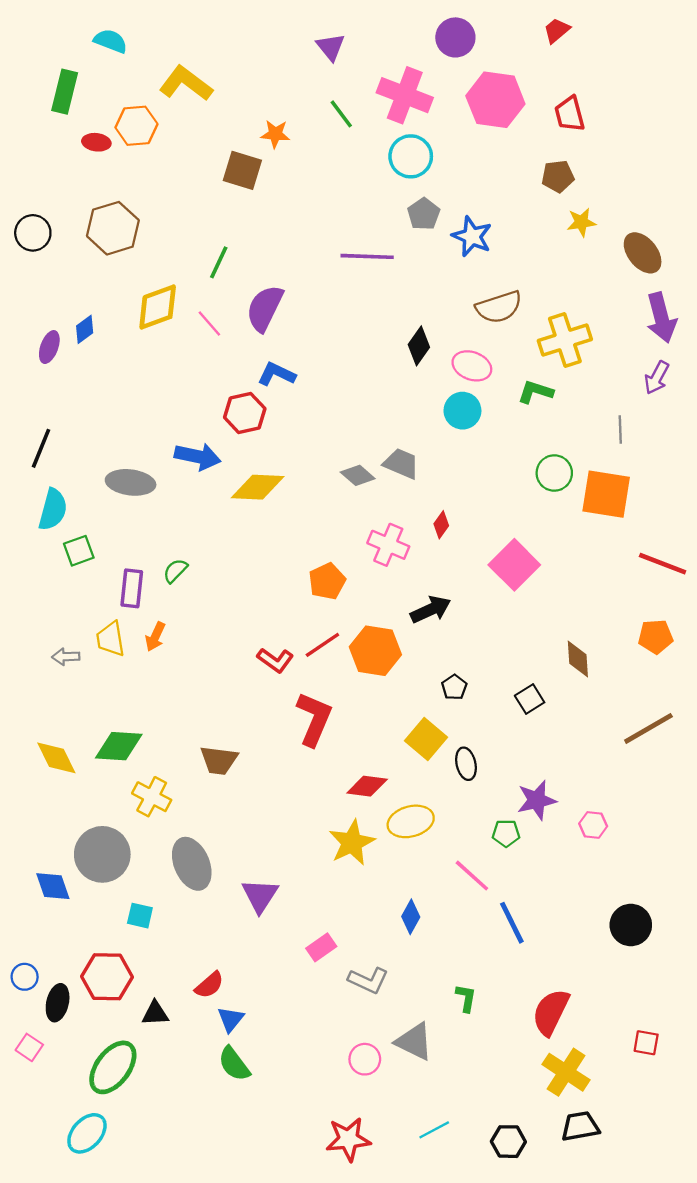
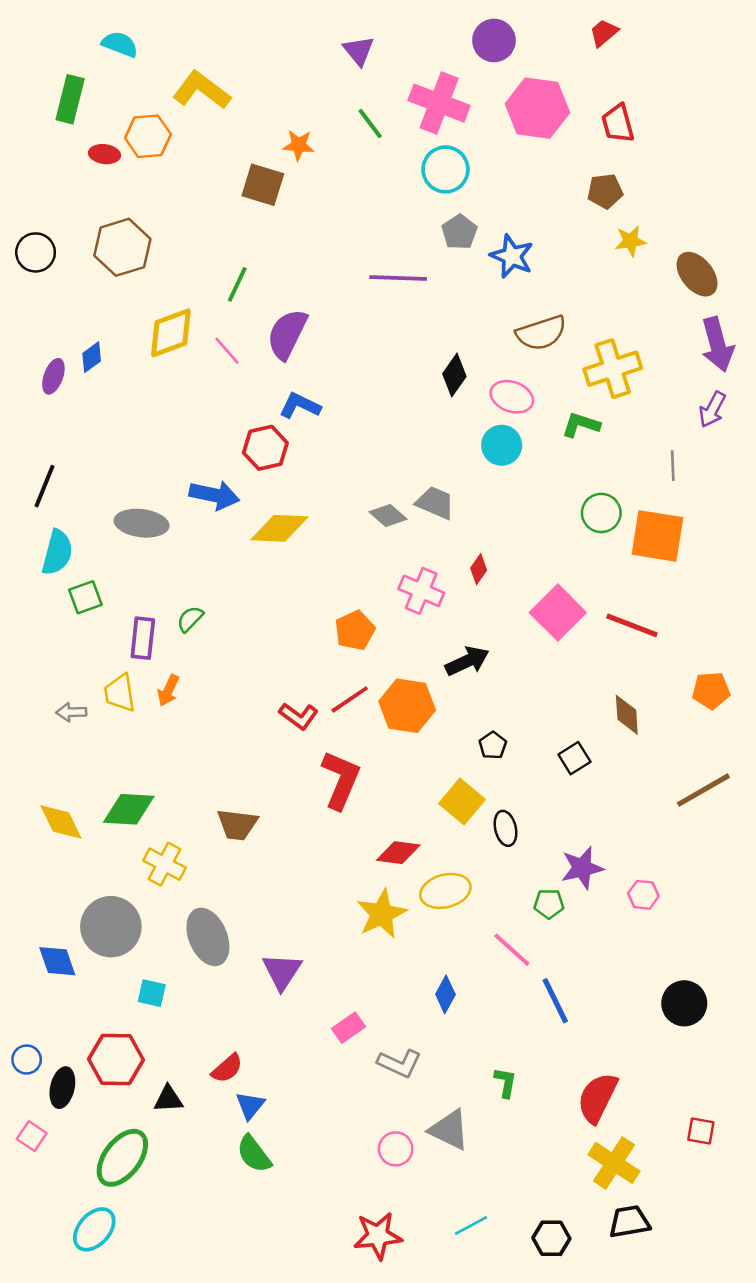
red line: (663, 564) -> (632, 625), moved

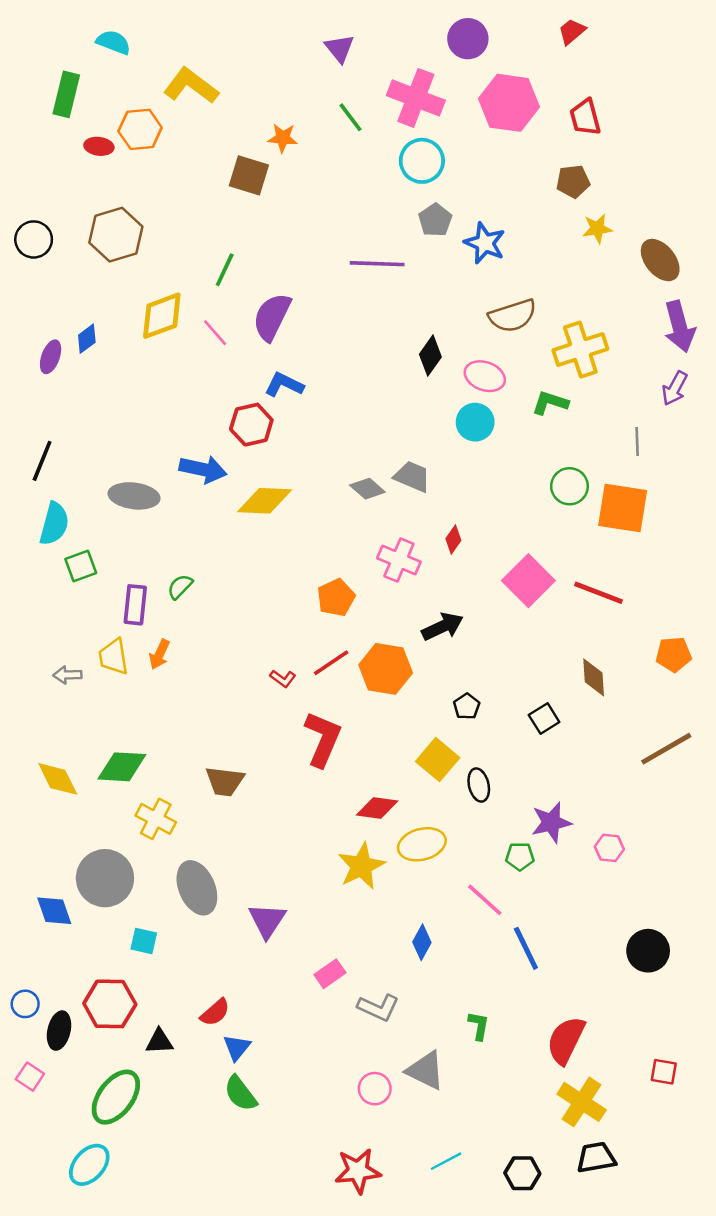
red L-shape: (299, 716) -> (283, 679), size x0.7

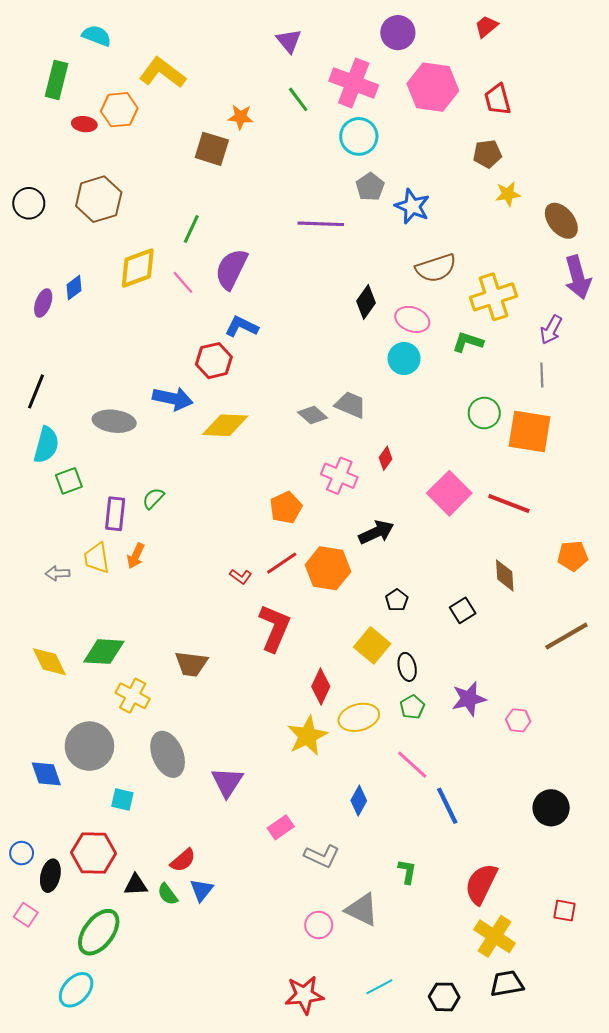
purple arrow: (675, 388) -> (551, 330), moved
red diamond: (377, 808) -> (321, 686), turned -72
green pentagon: (520, 856) -> (412, 707), moved, turned -30
green semicircle: (240, 1093) -> (168, 894), moved, size x0.7

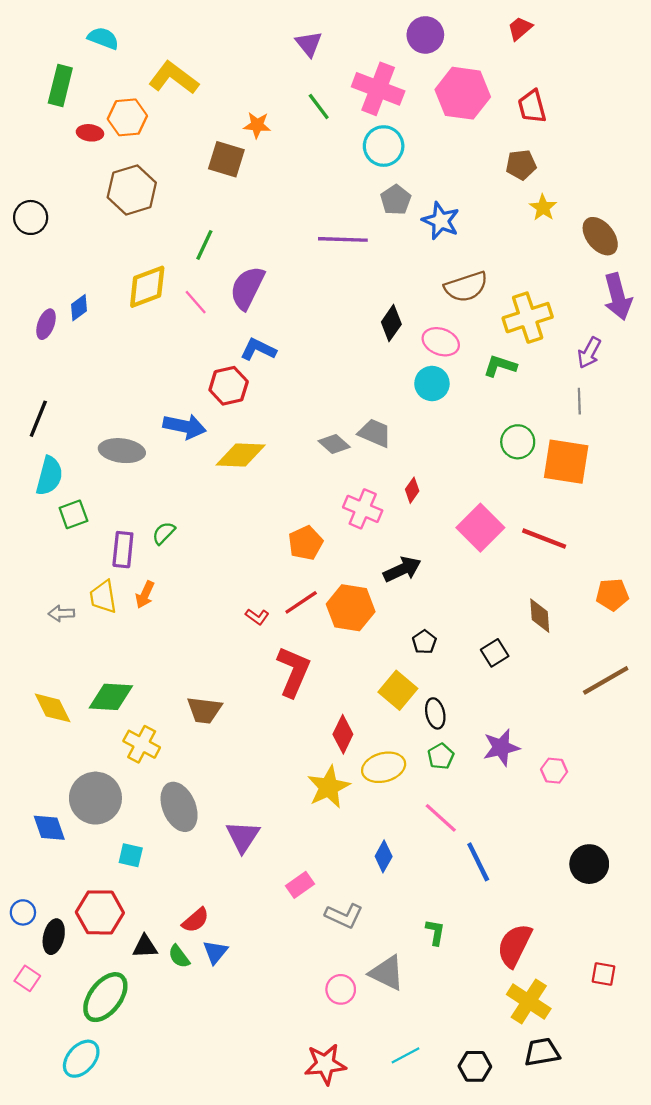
yellow star: (508, 194) -> (543, 208), turned -30
brown hexagon: (99, 199) -> (132, 190), moved

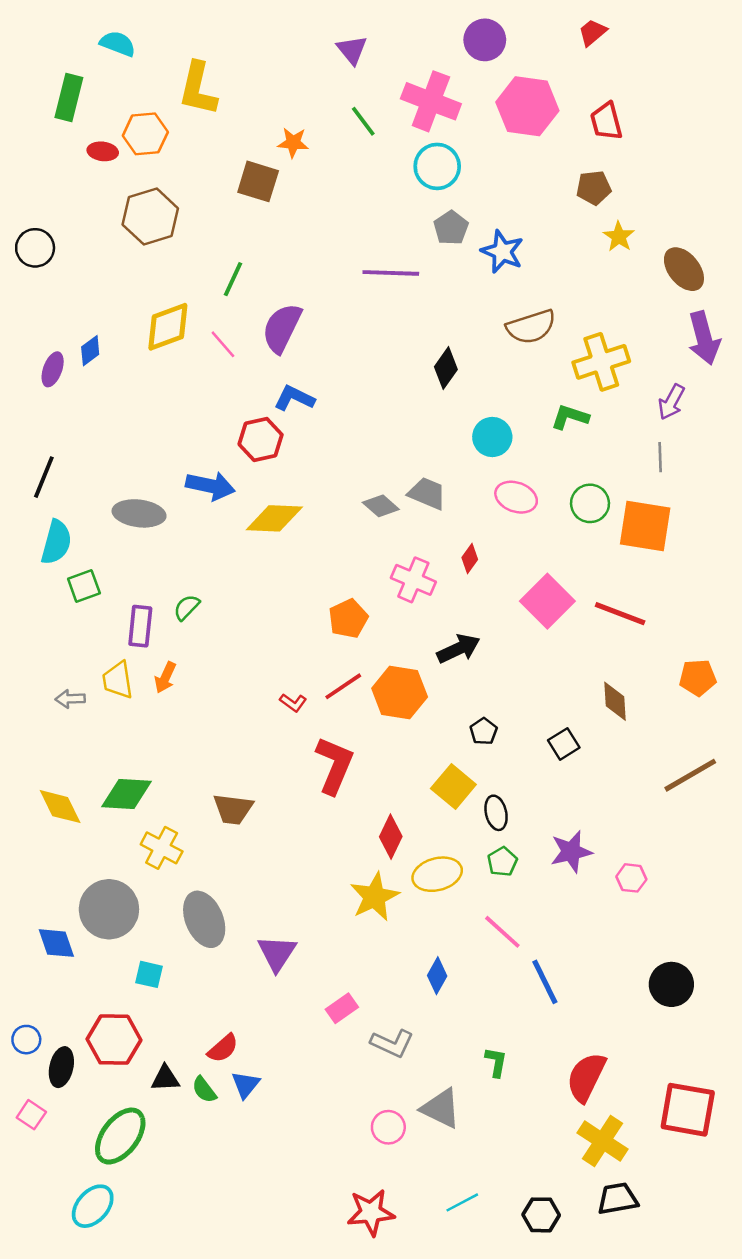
yellow L-shape: (174, 78) -> (198, 89), turned -114
pink ellipse: (441, 342) -> (516, 497), moved
red square: (604, 974) -> (688, 1110), size x2.0

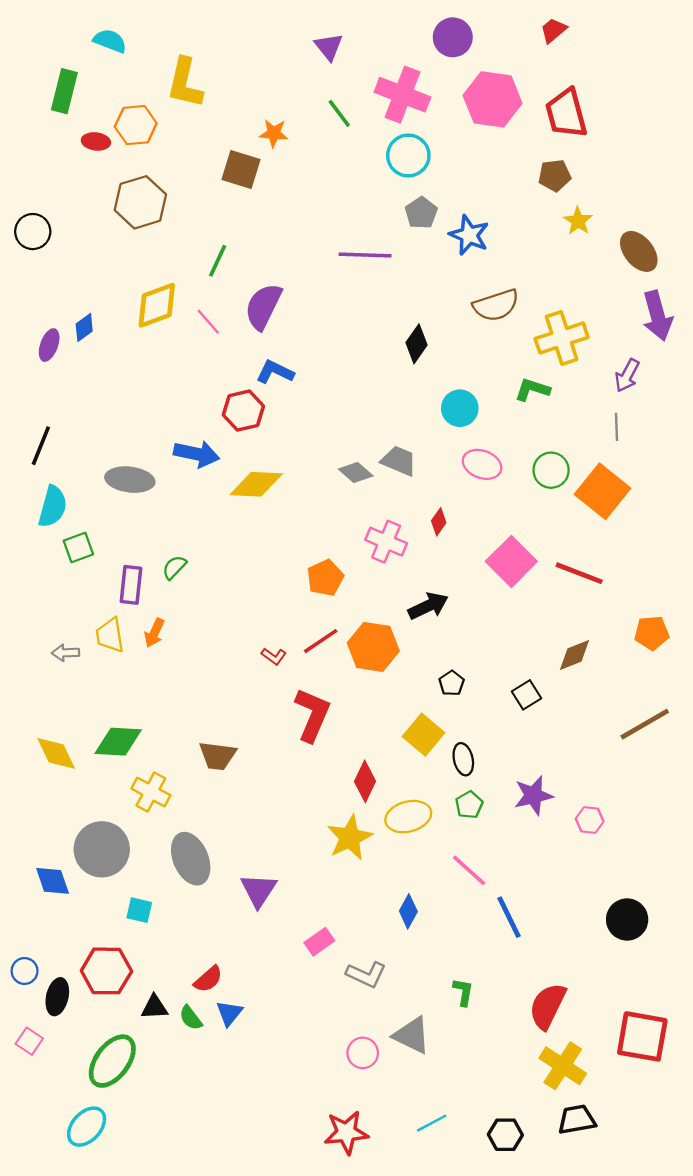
red trapezoid: (606, 121) -> (566, 113), size x1.4
orange square: (645, 526) -> (603, 491), turned 30
brown diamond: (615, 701) -> (574, 655), turned 72

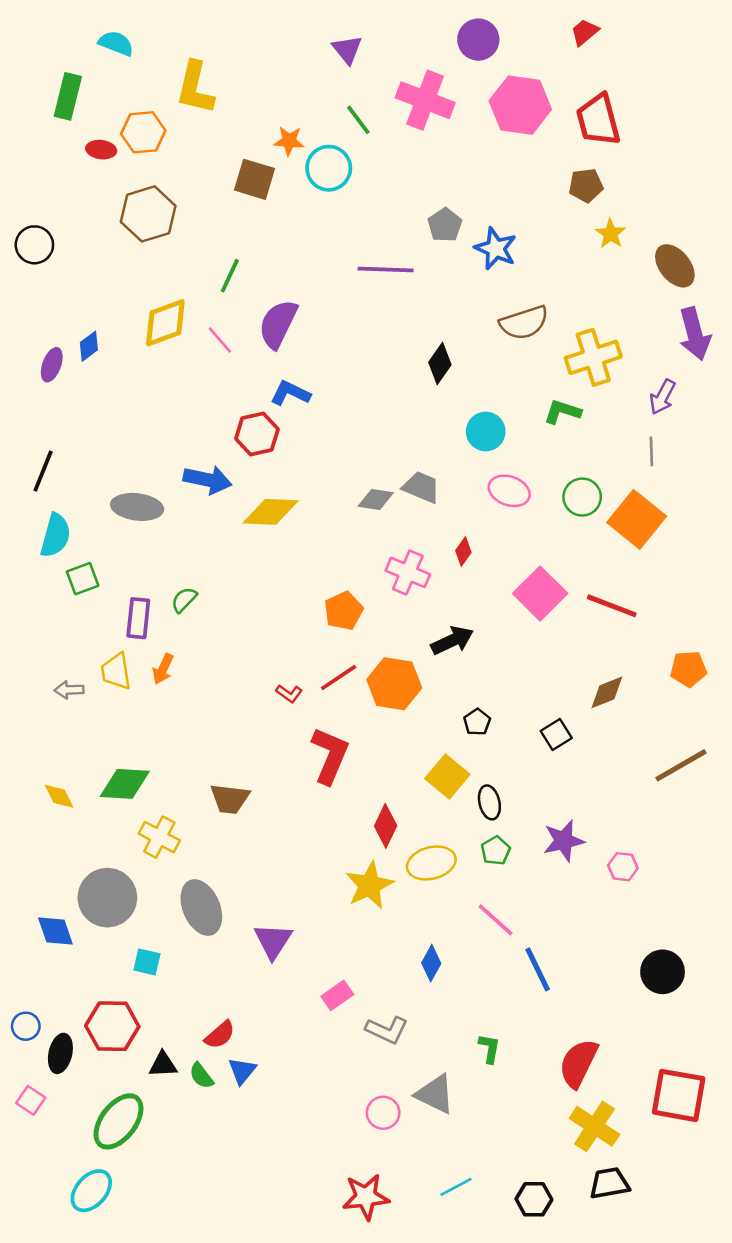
cyan circle: (408, 155) -> (329, 168), moved
gray diamond: (356, 473) -> (376, 500), turned -32
yellow diamond: (56, 753) -> (59, 796), size x0.7

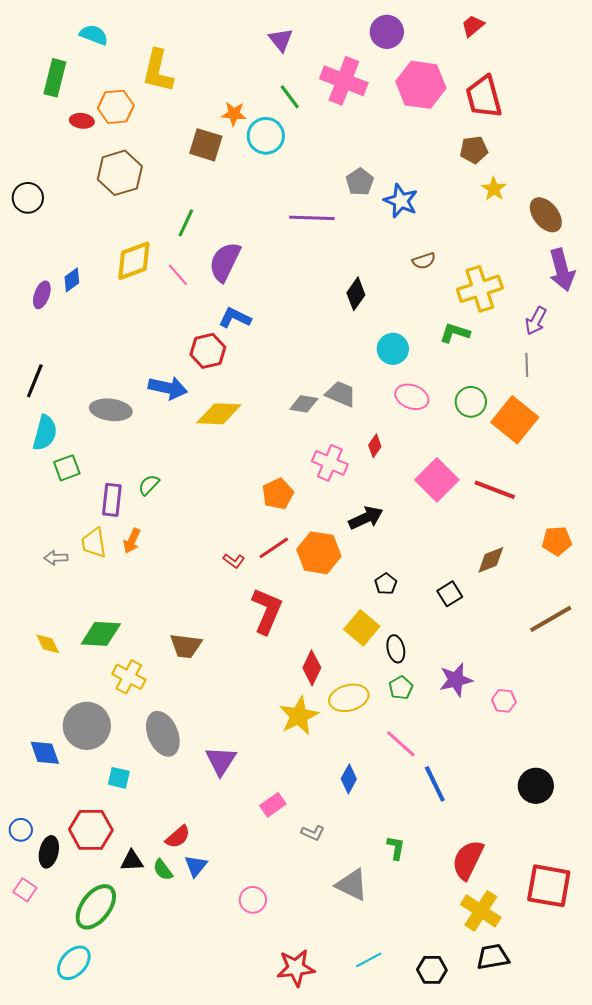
brown semicircle: (524, 323) -> (424, 261), size x0.6
gray L-shape: (387, 1030) -> (313, 833), size x0.7
pink circle: (383, 1113) -> (253, 900), moved

